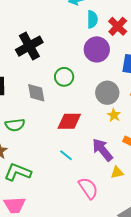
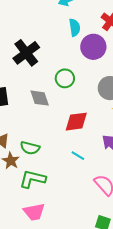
cyan semicircle: (92, 19) -> (75, 28), moved
green semicircle: (15, 125) -> (30, 148), moved, turned 30

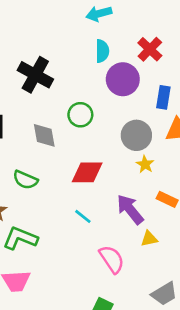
black cross: (26, 53) -> (35, 75), turned -32
green semicircle: (30, 148) -> (25, 180), moved

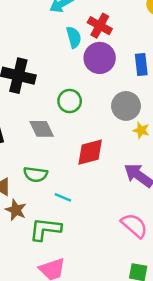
red cross: (150, 49) -> (100, 26), moved
cyan line: (83, 216) -> (63, 197), moved

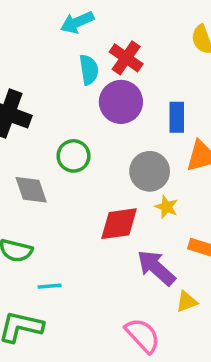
red diamond: (90, 152) -> (119, 224), moved
cyan line: (63, 197) -> (50, 286), turned -35

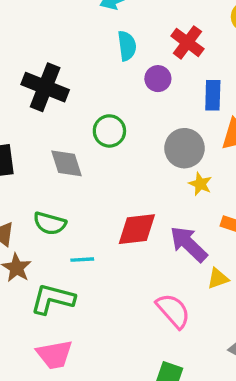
red cross: (126, 58) -> (187, 42), moved
purple circle: (121, 102) -> (158, 79), size x0.6
red diamond: (119, 224) -> (137, 229), moved

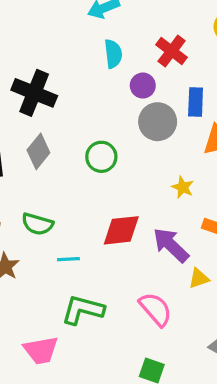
green circle: (109, 131) -> (101, 157), moved
gray circle: (184, 148) -> (158, 122), moved
gray diamond: (67, 163) -> (38, 151), moved, turned 56
green L-shape: (53, 299) -> (83, 310), moved

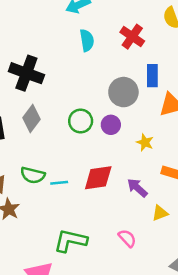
purple circle: (143, 86) -> (111, 125), moved
purple arrow: (171, 245) -> (137, 188), size x0.7
cyan line: (68, 259) -> (59, 183), moved
pink semicircle: (156, 309) -> (127, 238), size x0.7

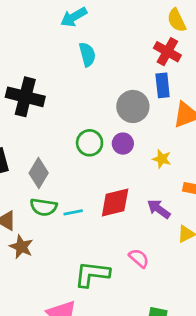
red cross: (132, 37) -> (167, 52), moved
gray diamond: (31, 118) -> (39, 173), moved
pink semicircle: (127, 238) -> (139, 258), moved

